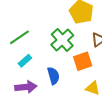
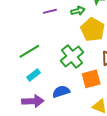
blue semicircle: (53, 76) -> (61, 92), turned -96

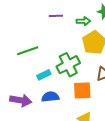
cyan rectangle: (33, 75) -> (44, 75), moved

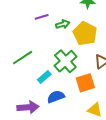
green arrow: (83, 21) -> (63, 24), moved

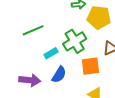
yellow pentagon: (85, 33) -> (99, 17), turned -30
blue semicircle: (56, 97) -> (59, 75), turned 132

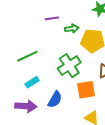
cyan rectangle: (51, 53) -> (32, 82), moved

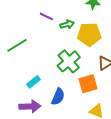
purple line: (52, 18) -> (46, 16), turned 40
green line: (27, 56) -> (17, 45), moved

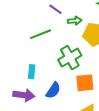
green line: (17, 45) -> (41, 34), moved
cyan rectangle: (34, 82) -> (32, 72), turned -56

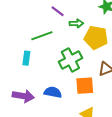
cyan rectangle: (32, 72) -> (26, 58), moved
blue semicircle: (53, 90) -> (53, 92), turned -114

